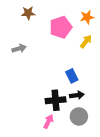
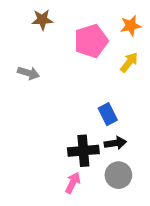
gray arrow: (19, 49) -> (29, 73), turned 32

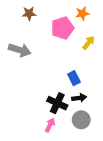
orange star: (131, 26) -> (82, 13), moved
gray arrow: (29, 73) -> (20, 50), size x1.5
black cross: (83, 151) -> (57, 103), turned 30

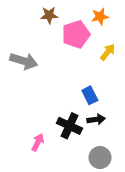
brown star: (29, 13) -> (49, 15), moved
gray circle: (81, 120) -> (100, 158), moved
pink arrow: (50, 125) -> (38, 142), moved

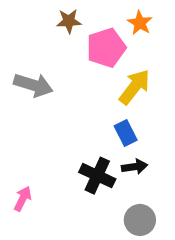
orange star: (100, 16) -> (140, 23), turned -30
yellow arrow: (108, 52) -> (135, 87), moved, size x1.5
pink arrow: (38, 142) -> (23, 199), moved

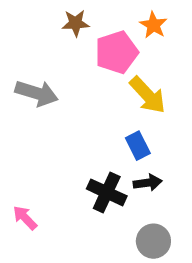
yellow arrow: (135, 87) -> (148, 95), turned 99
pink arrow: (23, 199) -> (25, 218), turned -70

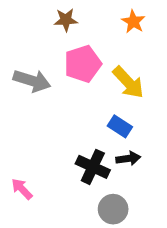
pink pentagon: (116, 52) -> (83, 64), moved
blue rectangle: (138, 146) -> (120, 126), turned -30
gray circle: (153, 241) -> (113, 209), moved

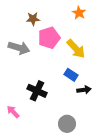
brown star: (66, 20) -> (33, 19), moved
black arrow: (128, 158) -> (84, 90), moved
black cross: (93, 167) -> (37, 91), moved

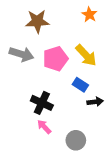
brown star: (33, 19) -> (37, 21), size x1.5
pink pentagon: (49, 38) -> (55, 59), moved
pink arrow: (13, 112) -> (44, 127), moved

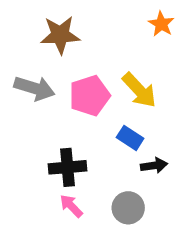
orange star: (89, 15) -> (161, 24), moved
black cross: (42, 103) -> (68, 167), turned -30
gray circle: (76, 140) -> (128, 208), moved

